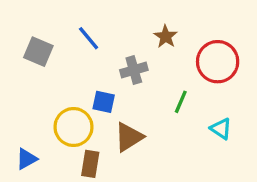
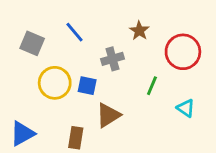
yellow circle: (74, 127) -> (55, 83), moved
blue triangle: (27, 159) -> (22, 134), size x1.4

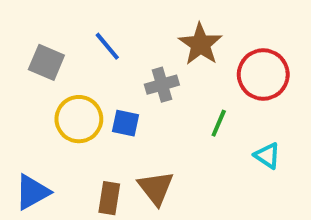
brown star: (139, 31) -> (200, 44), size x1.5
brown triangle: (108, 115) -> (156, 188), moved, turned -36

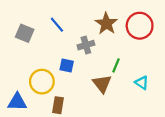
red circle: (263, 75) -> (140, 26), moved
yellow circle: (79, 119) -> (42, 82), moved
brown triangle: (156, 188) -> (102, 84), moved
blue triangle: (32, 192) -> (17, 102), turned 30

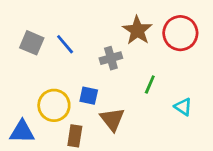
blue line: (57, 25) -> (65, 44), moved
blue square: (67, 65) -> (89, 96), moved
brown triangle: (102, 84) -> (112, 119), moved

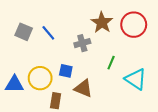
cyan triangle: (183, 107) -> (136, 79), size x1.6
brown triangle: (112, 119) -> (83, 88), turned -30
blue triangle: (22, 132) -> (14, 84), moved

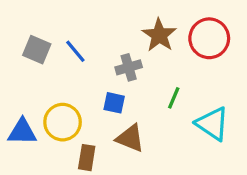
blue square: (66, 71) -> (114, 103), moved

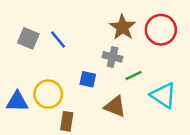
gray cross: (129, 67) -> (113, 57), moved, turned 30
green line: (174, 98) -> (134, 76), turned 42
brown triangle: (130, 138) -> (115, 106), moved

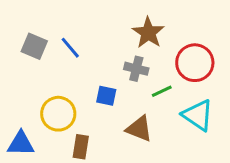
red circle: (161, 30) -> (195, 63), moved
blue triangle: (17, 102) -> (21, 144), moved

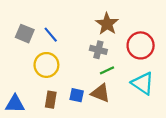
green line: (162, 91) -> (107, 70), moved
blue square: (106, 96) -> (77, 95), moved
yellow circle: (58, 114) -> (46, 65), moved
brown rectangle: (81, 147) -> (51, 100), moved

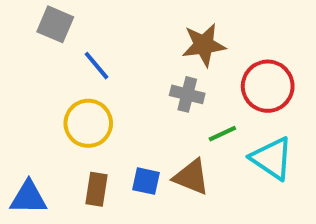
brown star: (107, 24) -> (204, 45), turned 30
gray square: (25, 34) -> (55, 24), moved
green line: (107, 70) -> (222, 134), moved

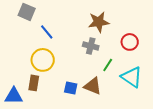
red circle: (268, 86) -> (130, 42), size x0.7
green line: (222, 134) -> (108, 65), turned -32
brown rectangle: (97, 189) -> (34, 83), moved

